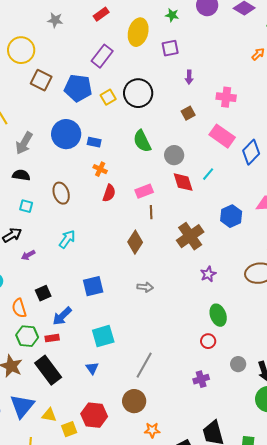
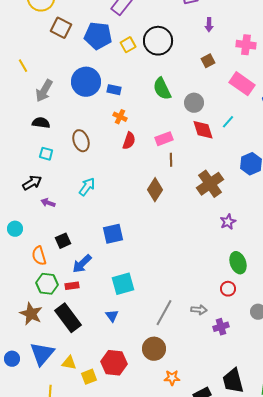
purple arrow: (28, 255) -> (48, 203), turned 48
gray arrow: (145, 287) -> (199, 310), moved

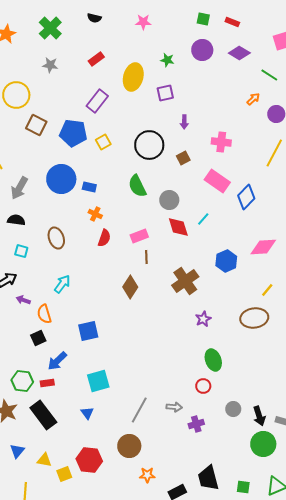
black circle: (158, 41) -> (149, 145), moved
orange semicircle: (39, 256) -> (44, 314), moved
blue triangle: (42, 354) -> (17, 451), size x0.6

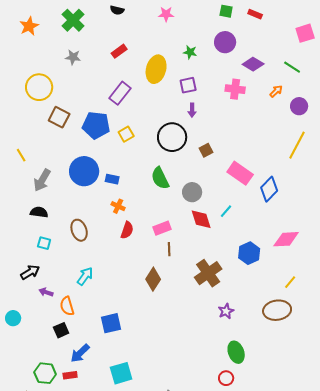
purple diamond: (239, 53) -> (253, 64), moved
purple arrow: (184, 122) -> (192, 110), moved
pink cross: (221, 142) -> (235, 89), moved

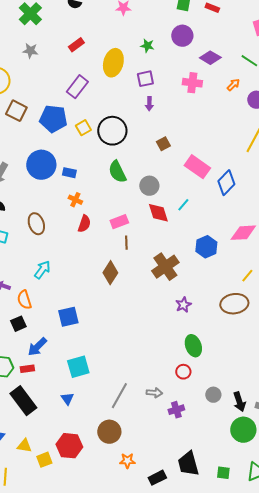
black circle: (172, 137) -> (112, 131), moved

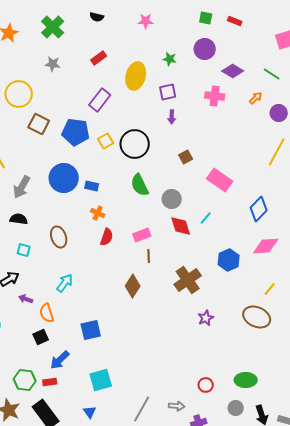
blue diamond: (226, 183) -> (259, 209), moved
brown ellipse: (234, 304) -> (257, 317), turned 32
green ellipse: (193, 346) -> (246, 380), moved, turned -70

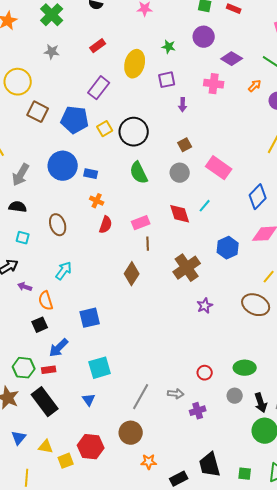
purple arrow: (172, 117) -> (183, 105), moved
gray circle: (172, 199) -> (180, 173), moved

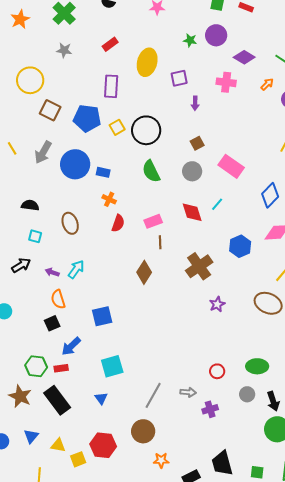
green star: (169, 47) -> (190, 40), moved
purple rectangle: (99, 88) -> (111, 86), turned -35
gray arrow: (21, 175) -> (43, 152), moved
purple arrow: (25, 287) -> (52, 272), moved

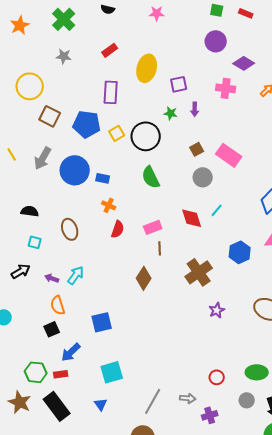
green star: (190, 40) -> (171, 113), moved
pink rectangle: (231, 166) -> (229, 155), moved
gray circle: (192, 171) -> (203, 177), moved

